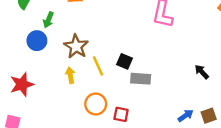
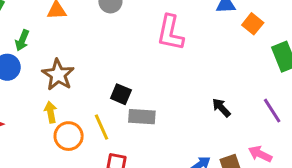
yellow line: (98, 66) -> (101, 127), moved
orange circle: (96, 104) -> (69, 136), moved

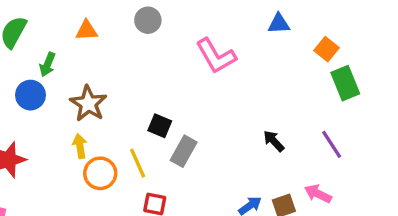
orange square: (253, 24) -> (326, 49), moved
pink L-shape: (170, 33) -> (216, 56), turned -42
gray rectangle: (142, 117) -> (184, 151), turned -65

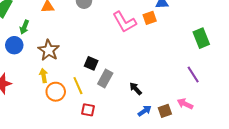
orange square: (326, 49) -> (150, 18), moved, turned 32
black arrow: (274, 141) -> (136, 89), moved

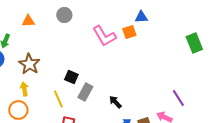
green rectangle: (201, 38) -> (194, 43), moved
purple line: (193, 75) -> (178, 98), moved
orange circle: (56, 92) -> (18, 110), moved

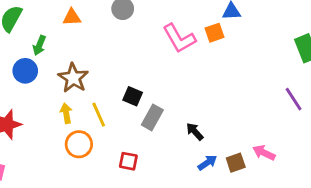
purple line: (178, 98) -> (294, 99), moved
yellow line: (58, 99) -> (99, 115), moved
orange circle: (18, 110) -> (79, 144), moved

